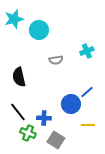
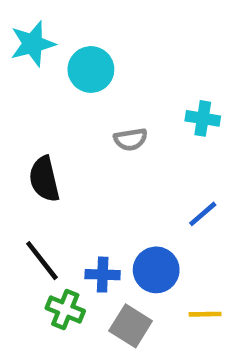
cyan cross: (87, 51) -> (203, 118), turned 32
blue circle: (71, 104) -> (156, 270), moved
yellow line: (88, 125) -> (205, 314), moved

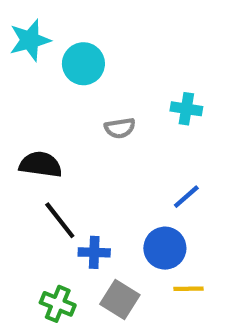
black semicircle: (44, 179) -> (41, 164), turned 111
black line: (42, 261) -> (60, 220), moved
blue circle: (156, 270) -> (165, 248), moved
green cross: (65, 310) -> (58, 304), moved

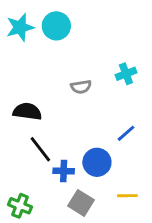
cyan circle: (83, 64) -> (56, 26), moved
cyan cross: (186, 109) -> (126, 74), turned -30
blue circle: (165, 248) -> (97, 162), moved
green cross: (58, 304) -> (20, 206), moved

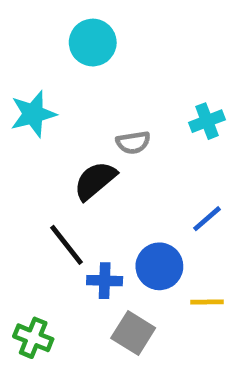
cyan star: (20, 27) -> (33, 114), moved
black semicircle: (27, 112) -> (95, 181), moved, turned -48
yellow line: (127, 196) -> (207, 302), moved

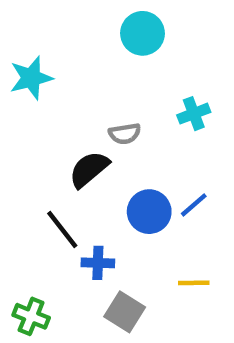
cyan circle: (93, 43) -> (142, 33), moved
cyan star: (33, 114) -> (31, 78), moved
blue circle: (159, 266) -> (149, 212), moved

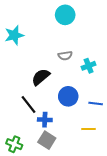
cyan cross: (194, 114) -> (89, 66), moved
gray semicircle: (125, 134) -> (65, 56), moved
blue line: (194, 205) -> (96, 103), moved, turned 48
gray square: (125, 312) -> (47, 140), moved

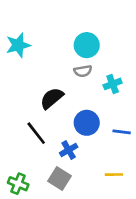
cyan circle: (65, 15) -> (87, 45), moved
blue cross: (45, 120) -> (69, 150), moved, turned -32
yellow line: (89, 129) -> (114, 175), moved

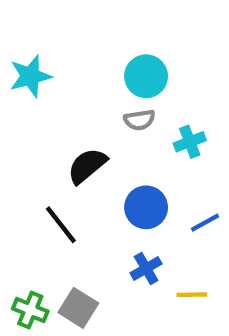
blue line: (122, 132) -> (205, 223), turned -36
blue cross: (69, 150) -> (146, 268), moved
gray square: (60, 178) -> (78, 308), moved

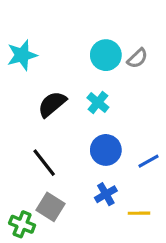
gray semicircle: (139, 120) -> (137, 58), moved, turned -35
cyan cross: (190, 142) -> (98, 103), moved, turned -30
black semicircle: (87, 166) -> (52, 104), moved
gray square: (78, 308) -> (50, 207), moved

